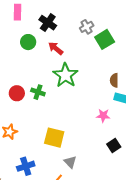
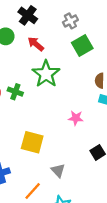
green square: (105, 39) -> (82, 46), moved
pink star: (103, 116) -> (76, 118), moved
gray triangle: (70, 162) -> (58, 170), moved

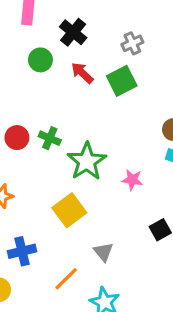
green square: (82, 46) -> (122, 81), moved
green star: (46, 74) -> (87, 161), moved
yellow square: (32, 142) -> (69, 210), turned 35

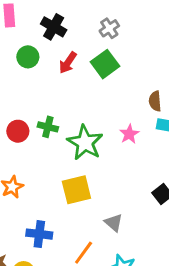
red arrow: (82, 73) -> (68, 63), turned -90
pink star: (132, 180) -> (129, 134), moved, turned -30
yellow square: (69, 210) -> (76, 190), turned 32
blue cross: (22, 251) -> (39, 234), turned 30

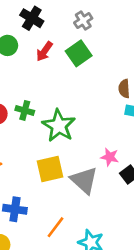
pink star: (129, 134) -> (110, 157), moved, turned -30
gray triangle: (114, 223) -> (84, 180), moved, size x1.6

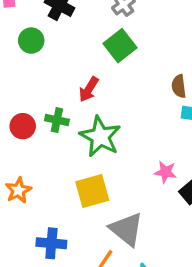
red arrow: (44, 51) -> (89, 89), moved
gray triangle: (84, 180) -> (126, 229), moved

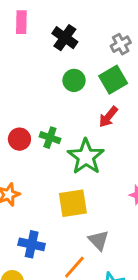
green circle: (31, 41) -> (74, 80), moved
red arrow: (89, 89) -> (108, 117), moved
gray triangle: (126, 229) -> (99, 240), size x0.7

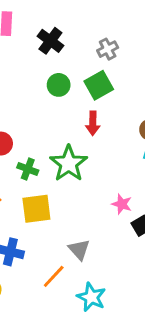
red arrow: (108, 117) -> (93, 123), turned -40
green cross: (50, 138) -> (28, 169), moved
yellow square: (73, 203) -> (36, 209), moved

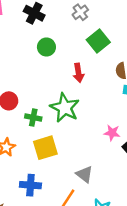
green square: (99, 85) -> (98, 41), moved

